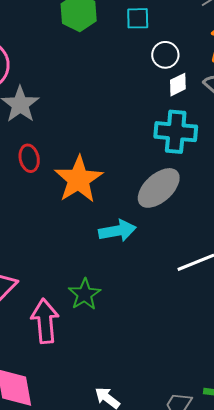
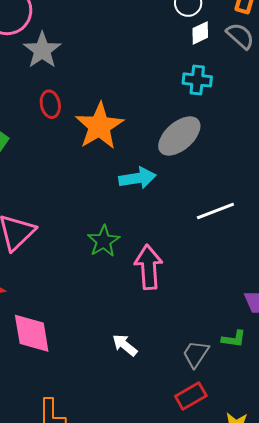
cyan cross: (176, 132) -> (197, 80), size x0.7
pink arrow: (45, 321) -> (149, 267), moved

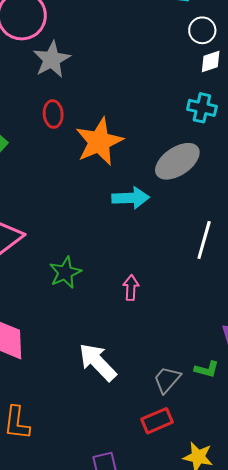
white line: (215, 211) -> (204, 240), turned -60
green star: (104, 241) -> (65, 273), moved
pink arrow: (149, 267) -> (131, 288), size x0.6
white arrow: (125, 345) -> (98, 362), size x1.6

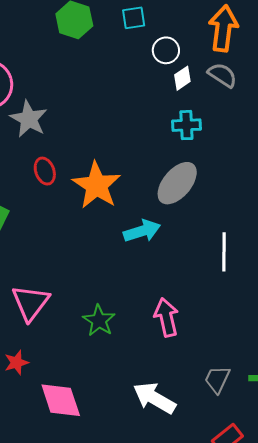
pink arrow: (131, 288) -> (166, 317), size x1.5
gray trapezoid: (167, 380) -> (217, 379), moved

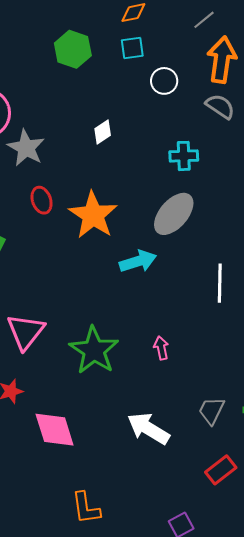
white diamond: (182, 78) -> (103, 132), moved
pink arrow: (166, 317) -> (161, 348), size x0.6
green star: (99, 321) -> (94, 350), size x1.5

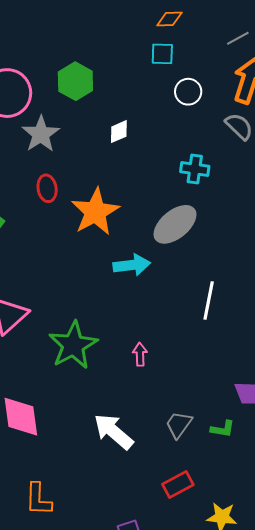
green hexagon: (73, 49) -> (75, 81), moved

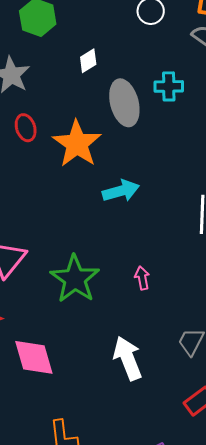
gray ellipse: (175, 224) -> (124, 103), moved, turned -57
white arrow: (113, 432) -> (128, 358), turned 36

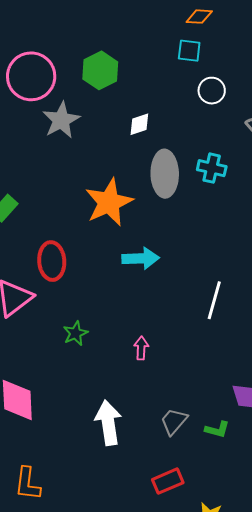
red ellipse: (26, 128) -> (52, 261), moved, size x1.4
green star: (75, 279) -> (75, 333), size x0.5

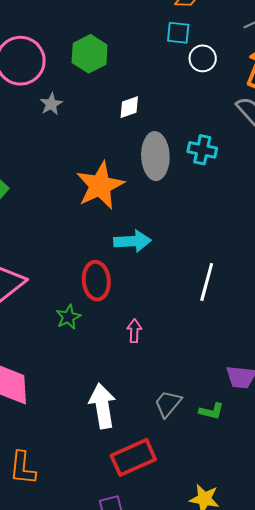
white circle: (212, 91) -> (203, 58), moved
gray star: (61, 120) -> (51, 104), size x0.6
red ellipse: (52, 261) -> (96, 281), moved
red rectangle: (168, 481) -> (133, 457), moved, size x1.4

